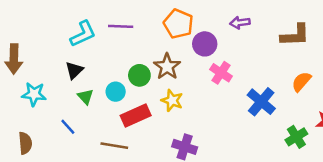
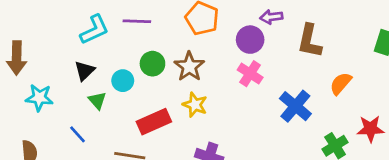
brown L-shape: (295, 35) -> (310, 41), moved, turned 104
purple circle: (205, 44) -> (250, 40), moved
green circle: (139, 75) -> (152, 64), moved
cyan circle: (116, 92) -> (123, 81), moved

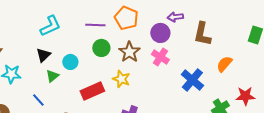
purple line: (137, 21) -> (95, 25), moved
green circle: (152, 64) -> (101, 48), moved
brown star: (189, 66) -> (129, 52), moved
green triangle: (97, 100) -> (52, 76), turned 32

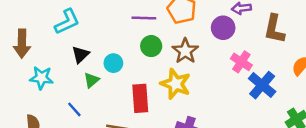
cyan L-shape: (50, 26) -> (67, 22), moved
pink cross: (160, 57) -> (241, 62), moved
yellow star: (121, 79) -> (176, 84), size x1.4
red rectangle: (92, 91) -> (140, 98), turned -70

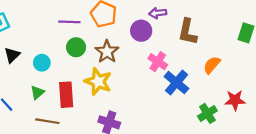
green triangle: (91, 80) -> (37, 92), moved

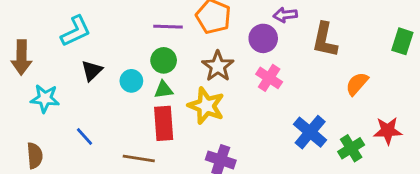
green circle: (76, 47) -> (164, 60), moved
pink cross: (158, 62) -> (269, 78), moved
blue cross: (176, 83) -> (310, 132), moved
green triangle: (37, 92) -> (164, 90), moved, turned 32

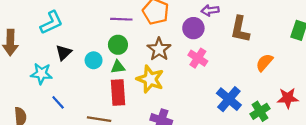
cyan star: (45, 98) -> (41, 74), moved

